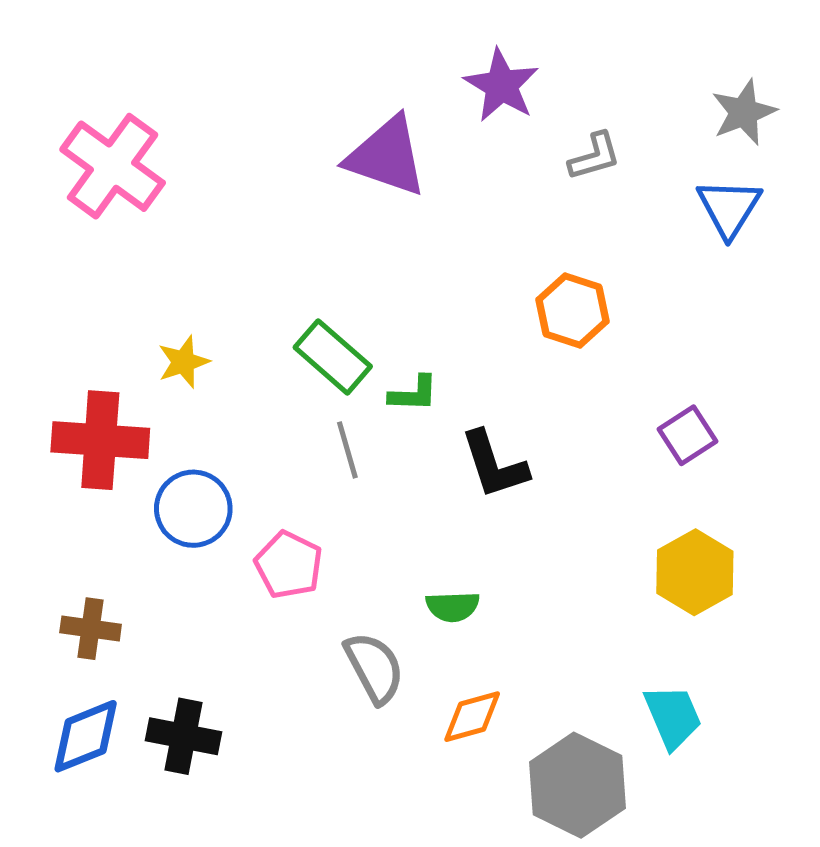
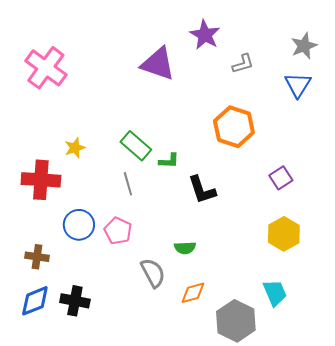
orange hexagon: (573, 310) -> (234, 127), size x1.4
gray line: (347, 450) -> (128, 184), moved
blue circle: (193, 509) -> (79, 225), moved

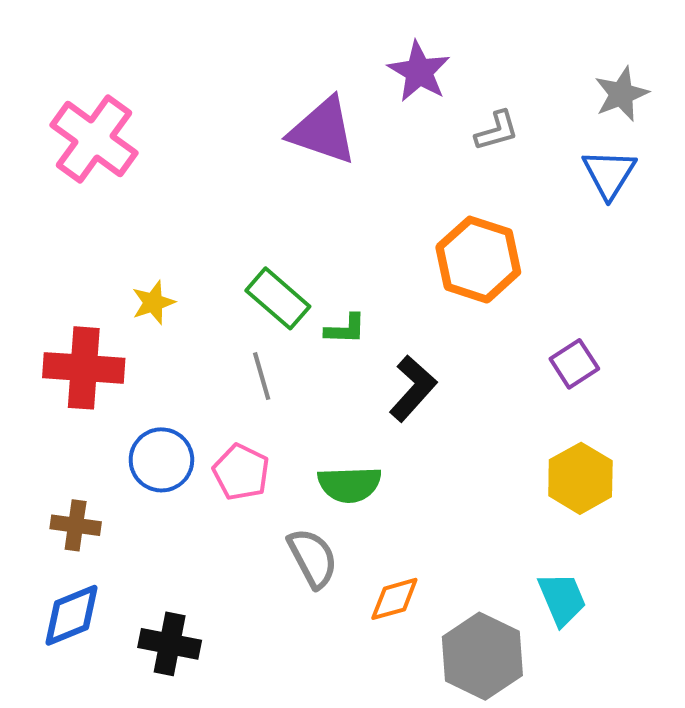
black L-shape: (202, 190) -> (413, 388), turned -120
green semicircle: (185, 248) -> (349, 484), moved, size x1.4
black cross: (75, 301) -> (170, 644), moved

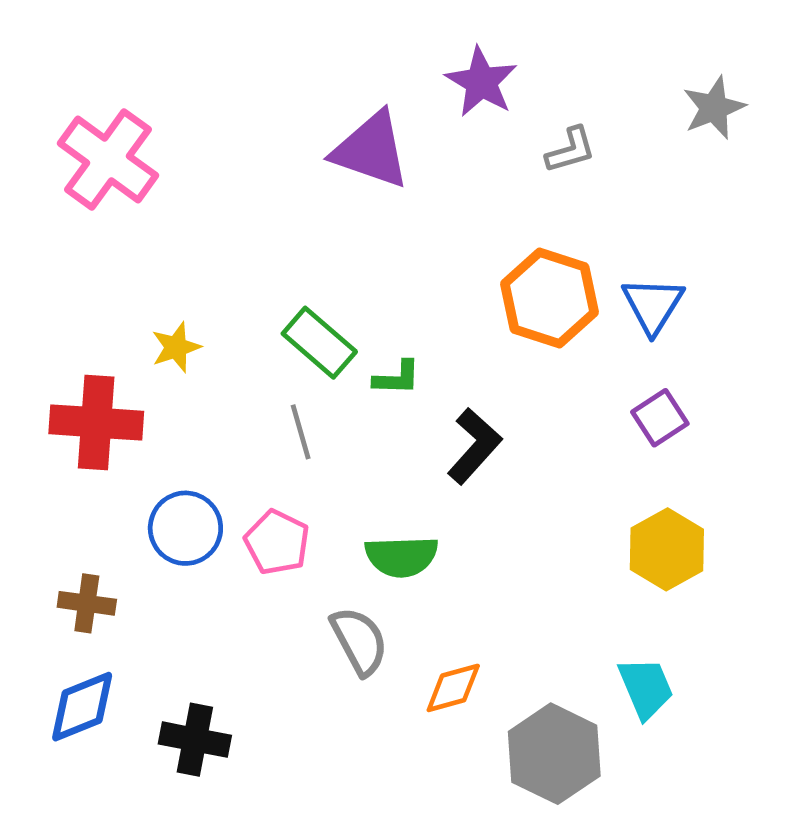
blue triangle: (609, 174) -> (653, 305), moved

